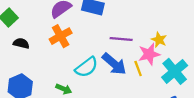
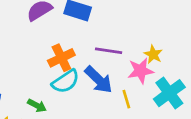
orange cross: (61, 36) -> (61, 58), moved
yellow line: (138, 69) -> (126, 99), moved

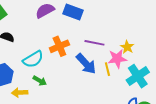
cyan semicircle: (66, 81) -> (33, 59), moved
yellow line: (126, 99) -> (107, 69), moved

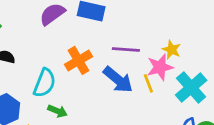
cyan semicircle: (33, 59) -> (45, 83), turned -30

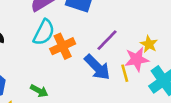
purple line: (126, 50) -> (107, 40), turned -55
cyan semicircle: (45, 83) -> (44, 32), moved

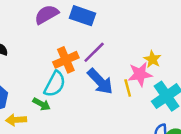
cyan semicircle: (44, 32) -> (55, 84), moved
purple line: (107, 40) -> (94, 52), moved

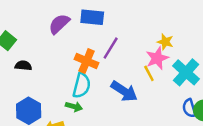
orange cross: (66, 60) -> (87, 61), turned -30
blue arrow: (100, 81) -> (124, 91), moved

